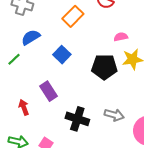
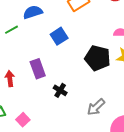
gray arrow: (114, 115) -> (96, 107), turned 108
black cross: (77, 119) -> (60, 90), moved, size x0.6

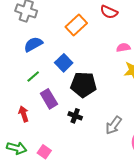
green line: (11, 30) -> (33, 77), moved
black pentagon: (98, 58) -> (83, 85), moved

